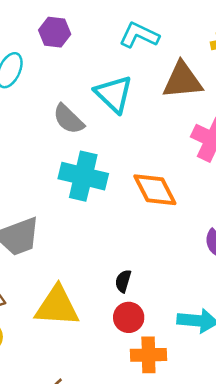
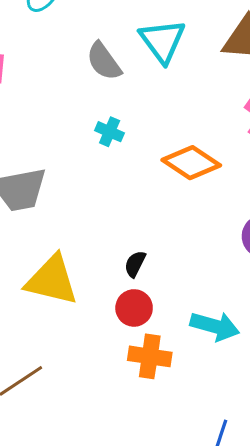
cyan cross: (83, 176) -> (110, 132), size x0.5
orange diamond: (155, 190) -> (191, 163), turned -39

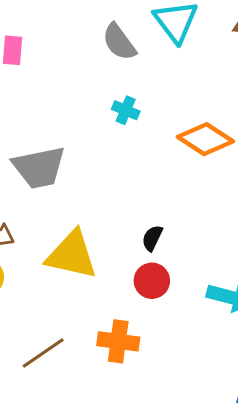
orange cross: (150, 356) -> (118, 341), moved

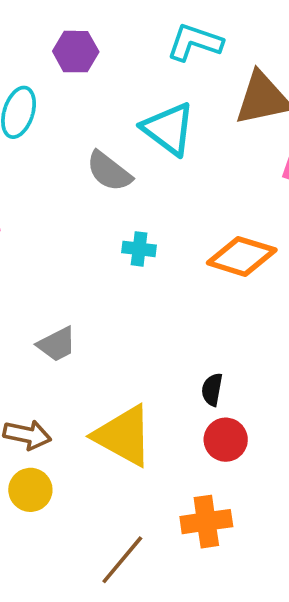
gray trapezoid: (39, 167) -> (57, 344), size x0.6
yellow triangle: (72, 255) -> (124, 436), turned 32

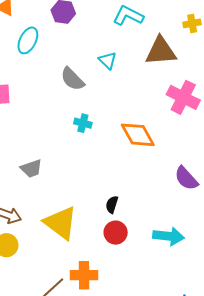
cyan triangle: (168, 129) -> (108, 60), size x0.6
orange diamond: (242, 256) -> (138, 135), turned 36
orange cross: (206, 522) -> (84, 275), moved

